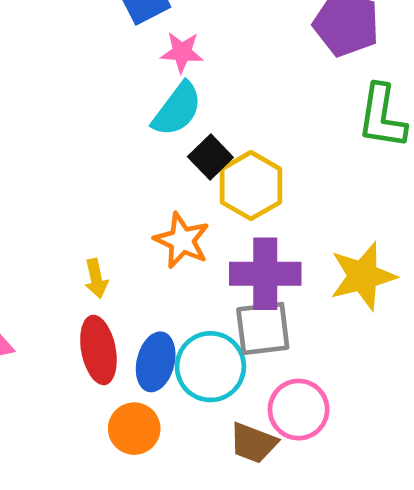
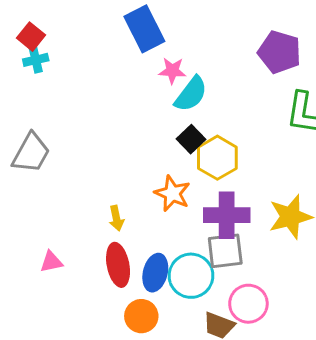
cyan semicircle: (177, 109) -> (191, 94), moved

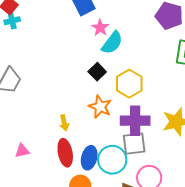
pink star: (172, 71) -> (100, 28), turned 30
black square: (191, 139) -> (97, 72), moved

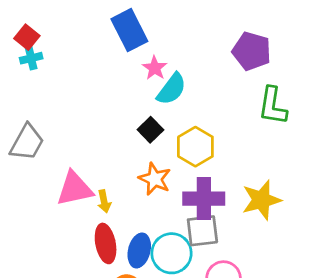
pink triangle: (22, 151) -> (75, 189), moved, size x1.8

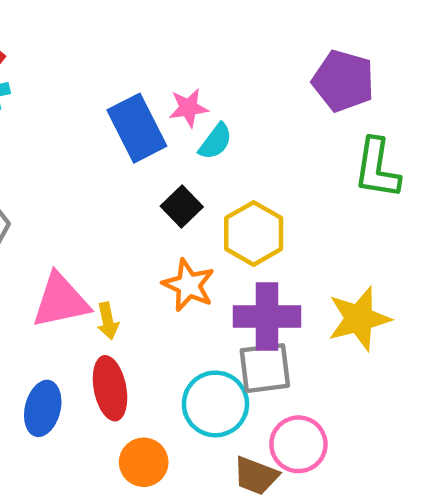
blue rectangle: (129, 30) -> (137, 128), moved
pink star: (155, 68) -> (189, 108), turned 30
cyan semicircle: (172, 89) -> (215, 141), size x0.7
blue ellipse: (139, 250) -> (43, 408), moved

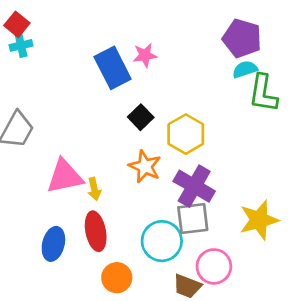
cyan semicircle: (215, 141) -> (245, 69), moved, turned -145
purple cross: (267, 316) -> (194, 186), turned 30
yellow star: (359, 319) -> (259, 220), moved

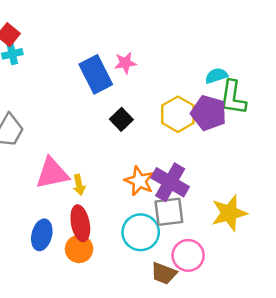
purple pentagon: (242, 38) -> (209, 113), moved
yellow hexagon: (186, 134) -> (178, 114), moved
orange star: (145, 166) -> (139, 181), moved
orange circle: (117, 278) -> (79, 249), moved

